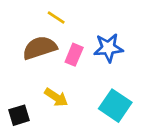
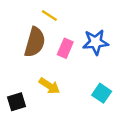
brown semicircle: (40, 48) -> (35, 42), turned 124
cyan square: (115, 106) -> (102, 93), size x0.7

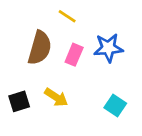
yellow line: (49, 15) -> (67, 16), moved
black square: (17, 102) -> (19, 101), moved

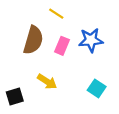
black square: (19, 101) -> (15, 97), moved

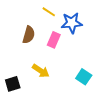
brown semicircle: (33, 40) -> (29, 35), size x0.7
blue star: (91, 40) -> (72, 23), moved

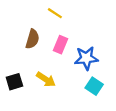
blue star: (72, 23) -> (86, 58), moved
black square: (13, 84) -> (14, 82), moved

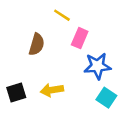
pink rectangle: (60, 45) -> (80, 38), moved
yellow arrow: (46, 79) -> (52, 90), turned 138

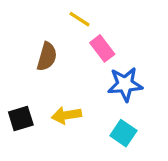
pink rectangle: (80, 38) -> (102, 48), turned -60
cyan square: (106, 98) -> (123, 133), moved

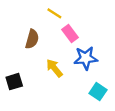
yellow arrow: (66, 115) -> (54, 68), moved, turned 60
cyan square: (123, 133) -> (98, 92), moved

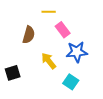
yellow line: (54, 13) -> (49, 12), turned -32
cyan square: (98, 92) -> (71, 82), moved

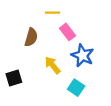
blue star: (77, 52) -> (83, 55), turned 30

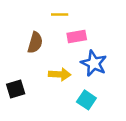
pink rectangle: (68, 32) -> (77, 36), turned -63
yellow arrow: (53, 65) -> (60, 74), turned 132

